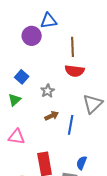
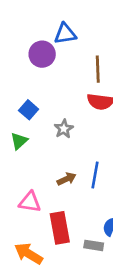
brown arrow: (52, 116) -> (67, 179), moved
pink triangle: (17, 137) -> (30, 202), moved

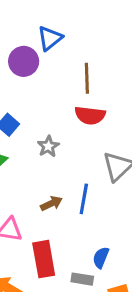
blue triangle: (65, 34) -> (50, 38), turned -30

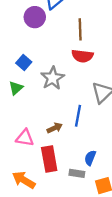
gray star: (48, 146) -> (52, 78), size x1.5
brown arrow: (51, 203) -> (55, 128), moved

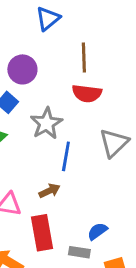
purple circle: (35, 17) -> (22, 69), moved
blue line: (78, 116) -> (66, 156), moved
blue semicircle: (90, 158) -> (97, 231), turned 32

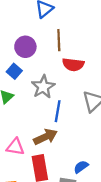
brown line: (84, 57) -> (59, 40), moved
brown arrow: (49, 191) -> (45, 137), size x1.5

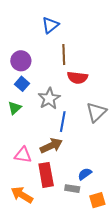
purple circle: (25, 47) -> (21, 61), moved

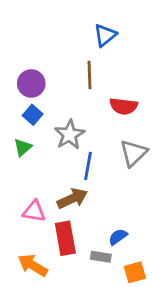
blue triangle: (50, 25) -> (105, 35), moved
red semicircle: (77, 78) -> (124, 106), moved

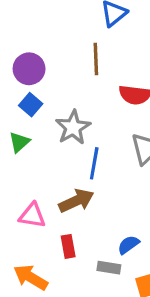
red rectangle: (65, 238) -> (68, 246), size x0.6

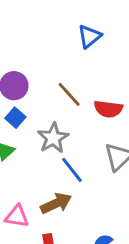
brown line: (96, 59) -> (69, 94), moved, turned -40
blue line: (94, 163) -> (72, 170), turned -48

